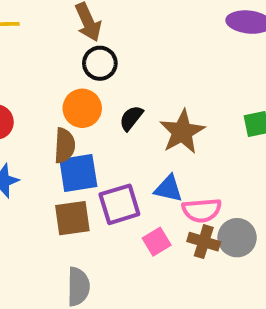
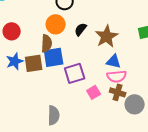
blue triangle: (168, 189) -> (114, 61), moved
brown square: (72, 218) -> (34, 63), moved
gray circle: (237, 238) -> (135, 104), moved

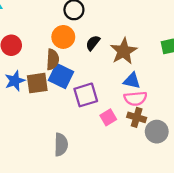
blue square: (54, 57) -> (61, 76), turned 35

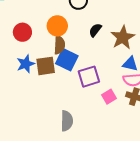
orange circle: (63, 37) -> (57, 26), moved

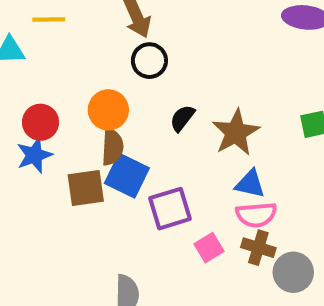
blue star: (26, 64) -> (34, 155), moved

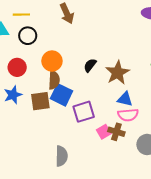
black circle: (149, 61) -> (28, 36), moved
blue star: (34, 155) -> (13, 95), moved
brown cross: (258, 248) -> (116, 132), moved

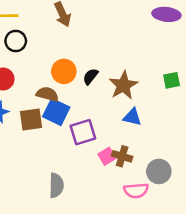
orange circle: (52, 61) -> (64, 71), moved
brown semicircle: (54, 80) -> (47, 94), turned -78
pink semicircle: (128, 115) -> (136, 190), moved

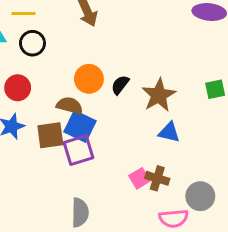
purple square: (83, 132) -> (79, 150), moved

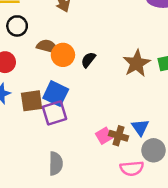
brown star: (159, 95) -> (137, 63), moved
brown semicircle: (70, 106) -> (47, 46), moved
blue triangle: (169, 132) -> (140, 127), moved, turned 42

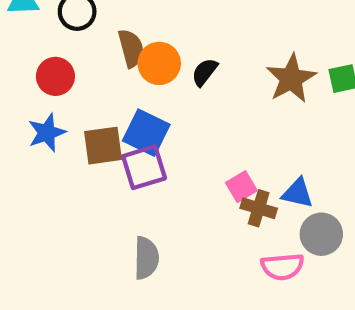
brown semicircle: (47, 46) -> (131, 48), turned 60
blue triangle: (140, 127) -> (298, 193), turned -42
pink square: (104, 136) -> (241, 187), moved

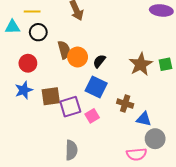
blue square: (146, 133) -> (96, 87), moved
pink square: (241, 187) -> (92, 116), moved
brown cross: (259, 208) -> (125, 104), moved

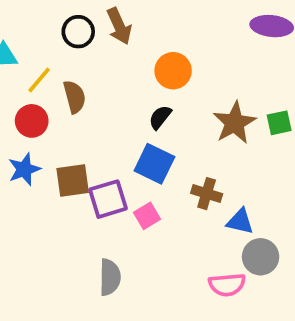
yellow line: (32, 12) -> (39, 80), moved, turned -49
black circle: (38, 32) -> (78, 32), moved
brown semicircle: (64, 50) -> (74, 97), moved
orange circle: (78, 57) -> (173, 71), moved

